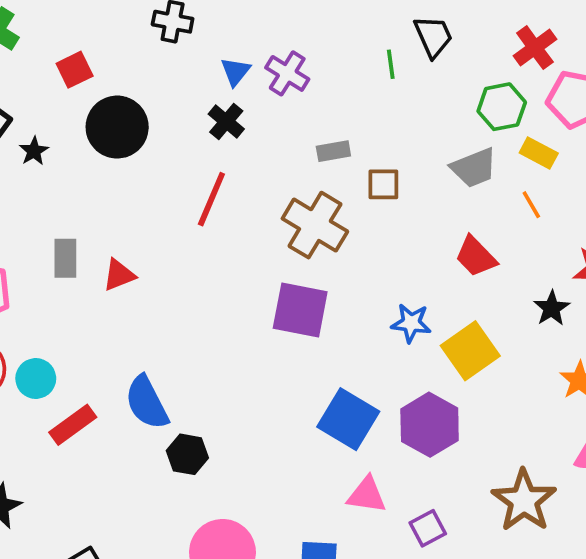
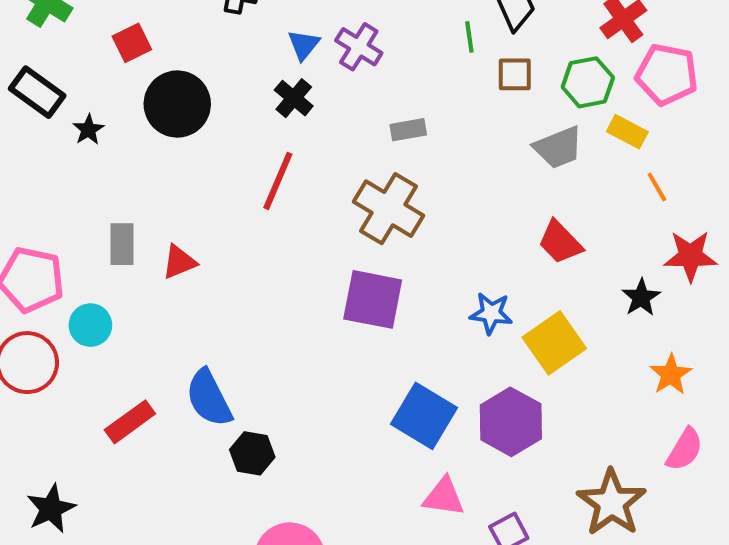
brown square: (383, 184) -> (515, 74), moved
orange line: (531, 205) -> (657, 187), moved
cyan circle: (36, 378) -> (90, 325), moved

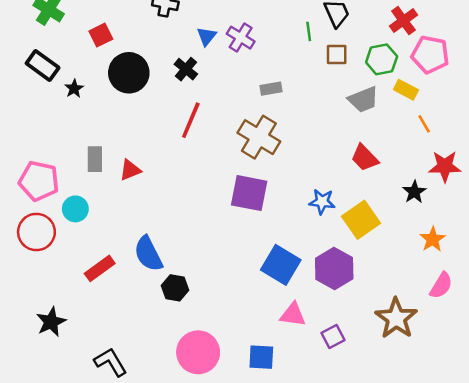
black cross: (294, 98) -> (186, 69), moved

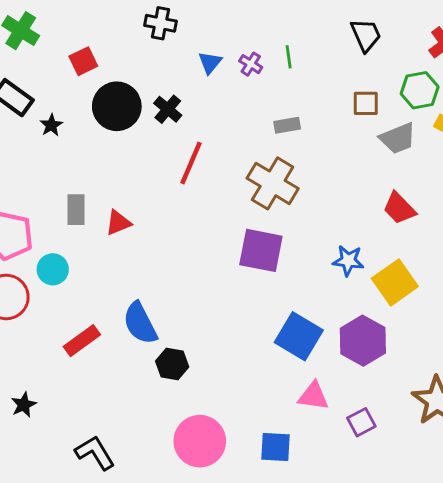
green line: (309, 31) -> (289, 57), moved
purple cross: (241, 38) -> (251, 64), size x0.7
brown square: (337, 55) -> (366, 103), moved
black cross: (186, 69) -> (168, 109), moved
black star: (51, 322) -> (24, 405), size x0.7

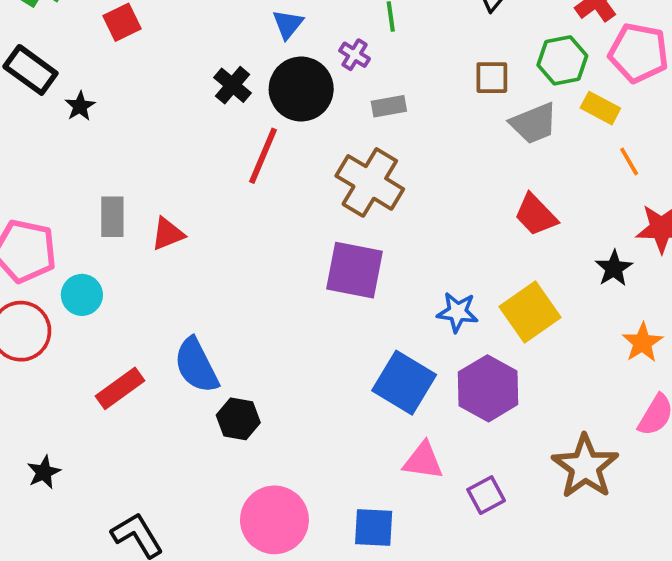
purple cross: (251, 64) -> (355, 55), moved
black circle: (117, 106) -> (301, 89), moved
blue star: (348, 261) -> (457, 312), moved

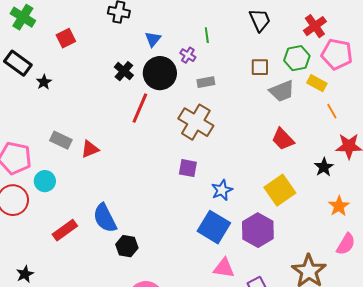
gray rectangle: (112, 217) -> (61, 140), turned -65
purple square: (355, 270) -> (188, 168), size x0.6
blue star: (457, 312) -> (222, 190), moved, turned -30

